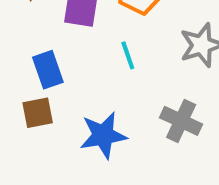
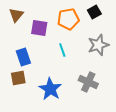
blue star: (103, 135) -> (50, 89), turned -30

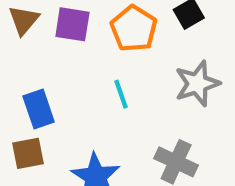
orange pentagon: (68, 19) -> (134, 29), turned -30
purple square: (39, 28) -> (72, 24), moved

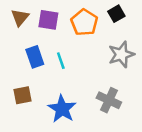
cyan line: (121, 94) -> (61, 61), moved
blue rectangle: (39, 109) -> (35, 57), moved

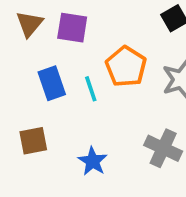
orange pentagon: (84, 22) -> (126, 67), moved
blue star: (62, 109) -> (93, 161), size x0.7

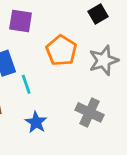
cyan line: (91, 89) -> (26, 84), moved

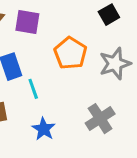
gray cross: (90, 112) -> (100, 119), turned 32

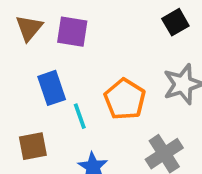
orange pentagon: (70, 53) -> (125, 99), moved

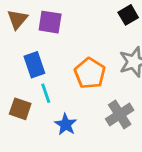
cyan line: (80, 116) -> (46, 93), moved
brown square: (33, 146) -> (20, 109), turned 30

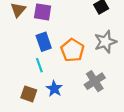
blue rectangle: (34, 65) -> (44, 42), moved
brown square: (20, 109) -> (29, 94), moved

